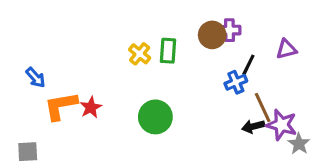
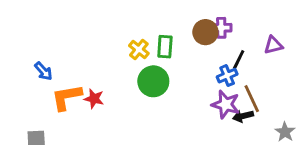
red star: (91, 107) -> (94, 99), turned -30
green circle: (155, 117) -> (153, 81), moved
purple star: (282, 125) -> (226, 104), moved

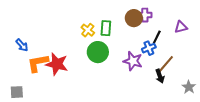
red star: (94, 99) -> (57, 64), size x1.6
brown line: (252, 99) -> (166, 64), turned 66
purple star: (226, 104) -> (133, 61), moved
black arrow: (243, 116) -> (160, 76), turned -96

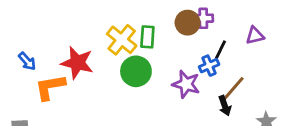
yellow cross: (88, 30) -> (122, 40), size x1.5
red star: (57, 64) -> (77, 63), moved

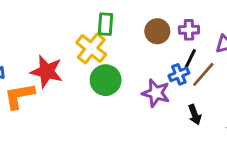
purple cross: (203, 18) -> (189, 30), moved
green rectangle: (147, 37) -> (106, 24), moved
brown line: (233, 89) -> (203, 74), moved

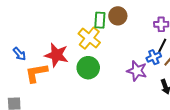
brown circle: (157, 31) -> (118, 16), moved
green circle: (106, 80) -> (88, 68), moved

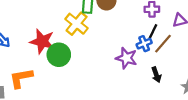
green circle: (88, 68) -> (59, 55), moved
orange L-shape: (36, 73) -> (21, 78), moved

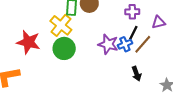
green circle: (59, 55) -> (64, 48), moved
purple star: (126, 58) -> (108, 44), moved

